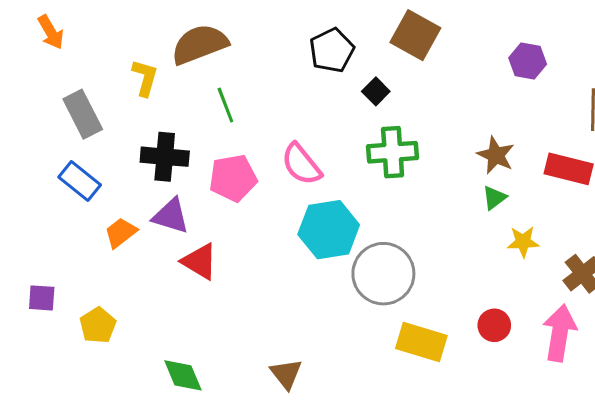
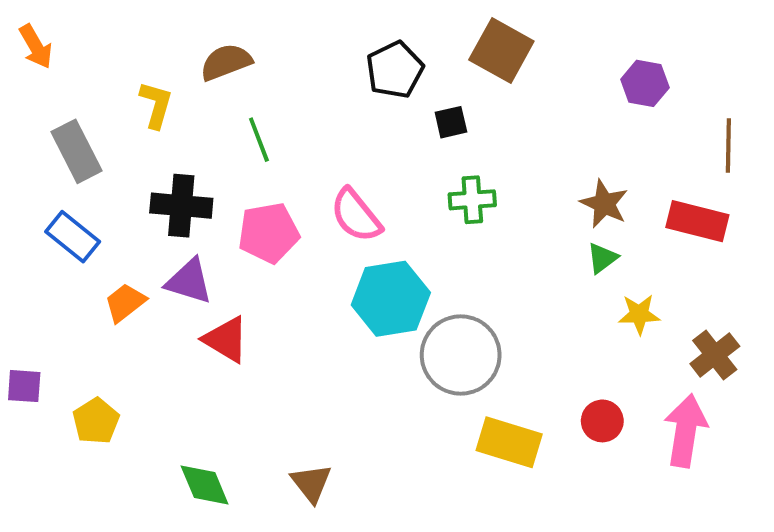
brown semicircle: (200, 44) -> (226, 62), size x0.7
black square: (376, 91) -> (451, 122), turned 32
green cross: (393, 152) -> (472, 200), size x0.7
brown triangle: (286, 374) -> (311, 483), moved

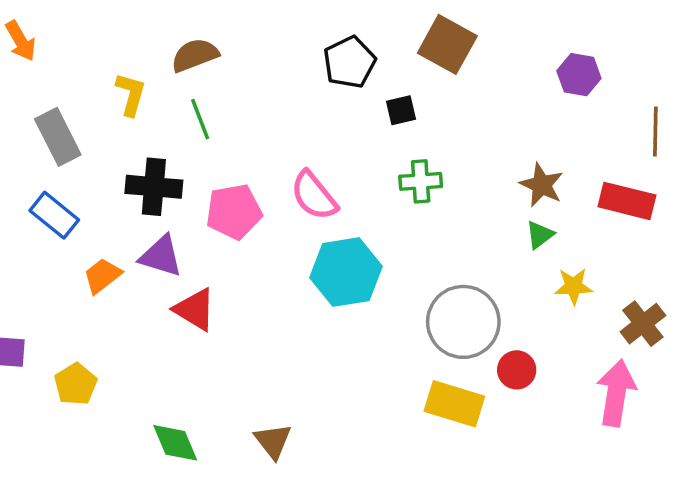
green line: (259, 140) -> (200, 119), moved
gray circle: (461, 355) -> (463, 322), moved
red circle: (602, 421) -> (517, 370), moved

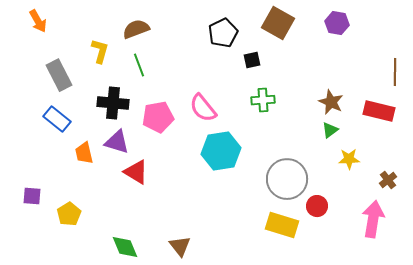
purple hexagon: (579, 75) -> (337, 23), moved
orange trapezoid: (102, 276) -> (84, 153), turned -65
brown cross: (643, 324) -> (388, 180), size x0.7

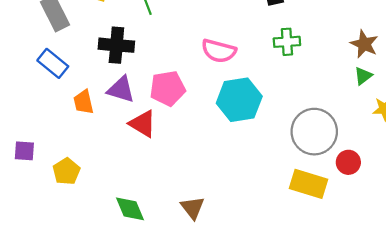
pink semicircle: (203, 108) -> (219, 51), turned -36
pink pentagon: (158, 117) -> (168, 88), moved

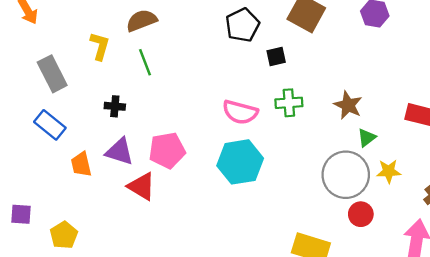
brown star: (364, 44) -> (348, 105), moved
black cross: (116, 45) -> (115, 106), size x0.6
pink semicircle: (219, 51) -> (240, 112), moved
gray circle: (314, 132) -> (346, 175), moved
red circle: (348, 162) -> (361, 214), moved

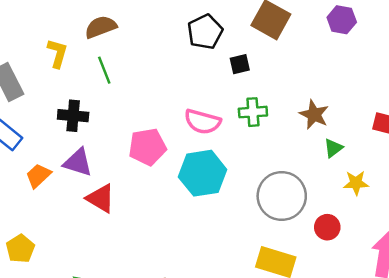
black cross: (115, 106) -> (73, 116), size x1.4
pink pentagon: (167, 150) -> (147, 147), moved
orange trapezoid: (81, 164) -> (38, 176), turned 60
gray circle: (346, 175) -> (282, 196), moved

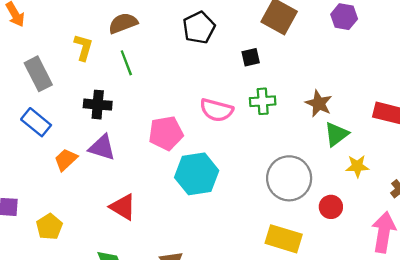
black pentagon: (205, 32) -> (199, 28), moved
green triangle: (333, 148) -> (336, 134), size x1.4
cyan hexagon: (203, 173) -> (197, 174), moved
red triangle: (101, 198) -> (123, 207), moved

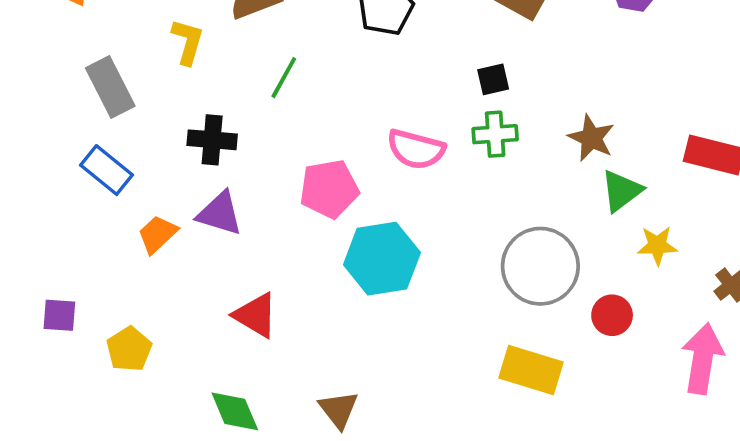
black square: (251, 57) -> (493, 79), moved
green line: (126, 63) -> (284, 78), moved, turned 50

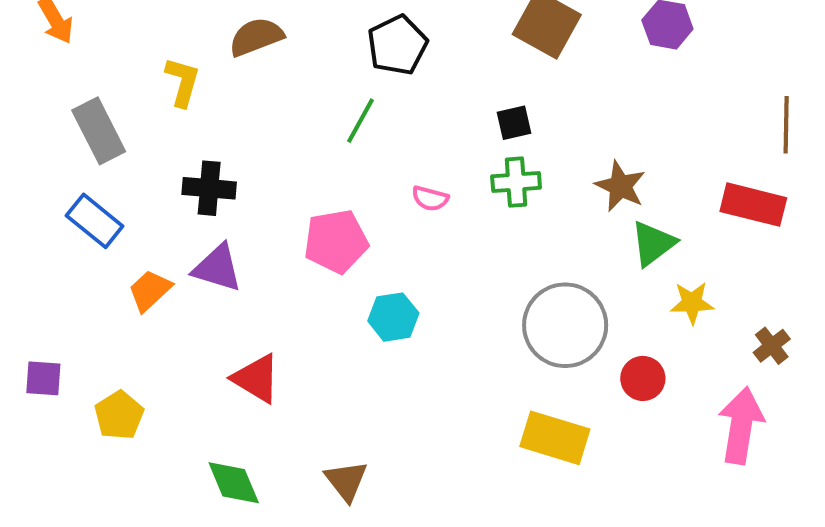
green line: (284, 78) -> (361, 121), moved
pink semicircle: (416, 149) -> (430, 198), size x0.6
cyan hexagon: (382, 259) -> (393, 317), size x0.6

